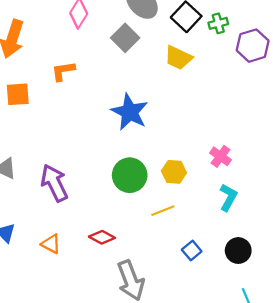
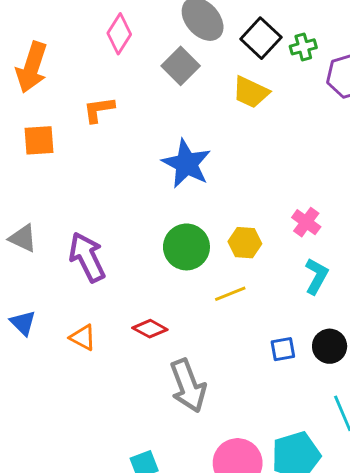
blue square: (192, 251) -> (283, 349), moved, turned 30

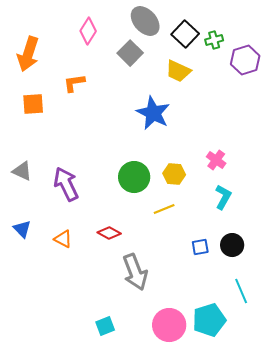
blue star: (186, 164) -> (153, 113), moved

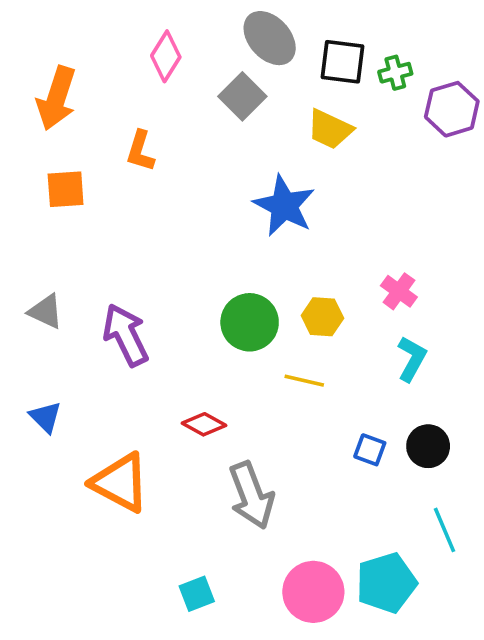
black square: (185, 34) -> (342, 62), turned -36
orange L-shape: (74, 83) -> (140, 151), turned -65
yellow line: (164, 209) -> (304, 381), turned 35
orange triangle: (63, 239) -> (120, 483), moved, size x1.8
blue square: (200, 247) -> (370, 450), turned 30

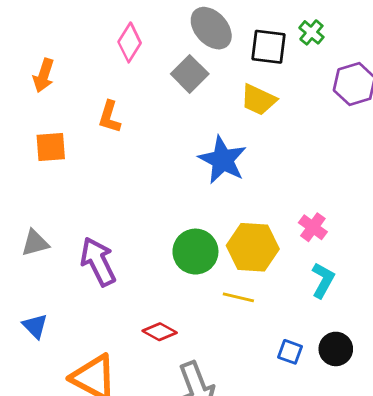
green cross: (395, 73) -> (311, 32), moved, turned -35
orange arrow: (56, 98) -> (44, 75), size x0.7
gray triangle: (46, 311) -> (35, 243), turned -40
yellow hexagon: (322, 317) -> (253, 247), size x1.6

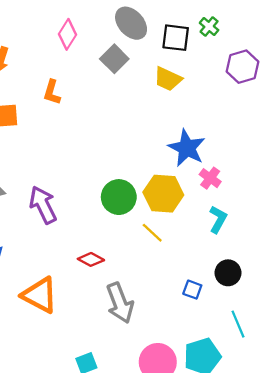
blue star: (223, 160) -> (187, 148), moved
yellow line: (238, 297) -> (152, 233), turned 30
blue square: (290, 352) -> (192, 290), moved

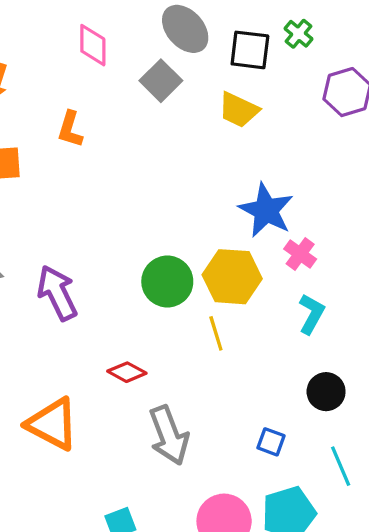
pink diamond: (67, 34) -> (93, 45), turned -32
yellow line: (152, 233) -> (216, 333), turned 30
blue square: (192, 290) -> (271, 442), moved

